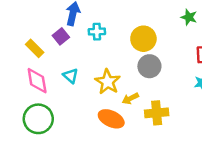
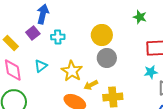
cyan cross: (97, 32) -> (58, 37), moved
cyan triangle: (71, 76) -> (41, 66), turned 40

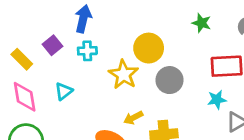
blue arrow: (43, 14) -> (83, 19), moved
gray circle: (107, 58) -> (169, 80), moved
yellow star: (72, 71) -> (124, 74), moved

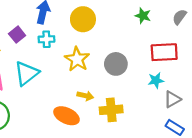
yellow circle: (149, 48) -> (83, 19), moved
cyan triangle: (64, 91) -> (26, 73), size x1.6
yellow arrow: (133, 118) -> (85, 96), turned -140

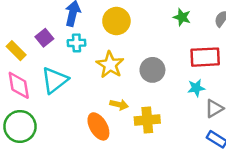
orange ellipse: (66, 116) -> (98, 126), turned 35

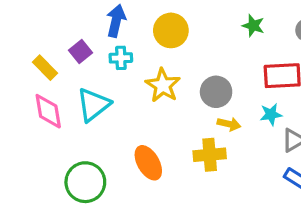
yellow arrow: (119, 105) -> (229, 124), moved
green circle: (20, 126) -> (85, 182), moved

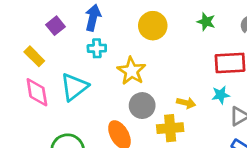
yellow circle: (171, 30) -> (153, 26), moved
purple square: (81, 51) -> (56, 26), moved
gray circle: (216, 92) -> (142, 106), moved

